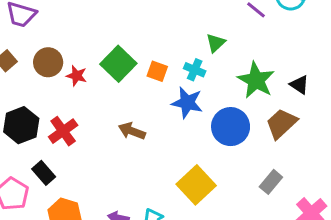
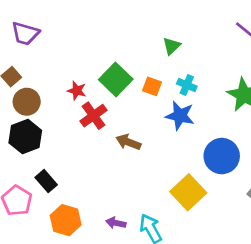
green triangle: (216, 43) -> (172, 46), moved
brown circle: (48, 62) -> (27, 102), moved
blue circle: (231, 127) -> (222, 156), moved
red cross: (63, 131) -> (94, 116), moved

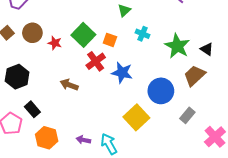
cyan cross: (187, 85) -> (143, 34), moved
brown circle: (27, 102) -> (32, 33), moved
red cross: (94, 116) -> (96, 61), moved
blue star: (180, 116) -> (122, 73), moved
brown arrow: (128, 142) -> (69, 85), moved

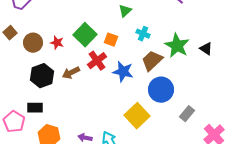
brown circle: (32, 33) -> (33, 43), moved
brown trapezoid: (195, 76) -> (152, 61), moved
black hexagon: (17, 77) -> (42, 76), moved
brown arrow: (69, 85) -> (71, 73), moved, turned -48
black rectangle: (32, 109) -> (35, 108), turned -49

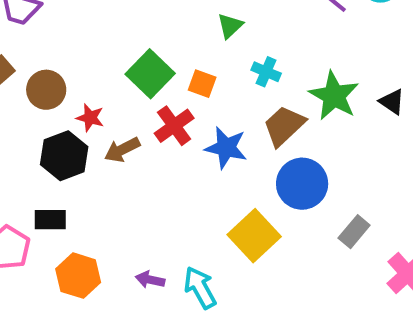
red star: (57, 43) -> (90, 118), moved

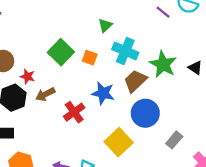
cyan cross: (266, 72) -> (125, 51), size x1.6
red cross: (174, 126) -> (74, 112), moved

